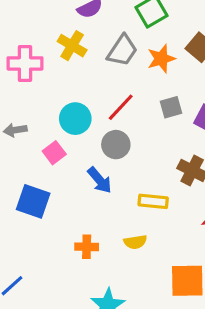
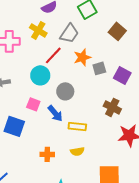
orange star: (161, 59) -> (82, 57), moved
red line: (121, 107) -> (53, 55), moved
pink square: (54, 153) -> (33, 104), moved, turned -32
yellow rectangle: (153, 201) -> (77, 126), moved

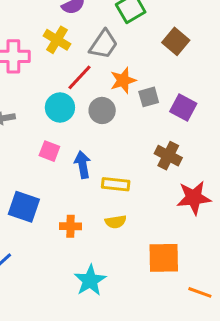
gray circle: (65, 91) -> (102, 110), moved
blue arrow: (55, 113) -> (83, 165), turned -150
blue square: (14, 126) -> (24, 207), moved

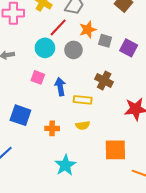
gray square: (149, 97) -> (105, 41), turned 32
brown cross: (168, 156) -> (104, 81), moved

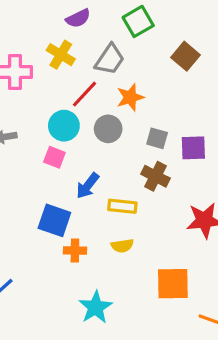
gray square: (105, 41) -> (157, 138), moved
purple square: (129, 48) -> (193, 148), moved, turned -30
pink square: (38, 77) -> (54, 157), moved
blue arrow: (60, 87) -> (88, 186), turned -132
blue square: (20, 115) -> (54, 220), moved

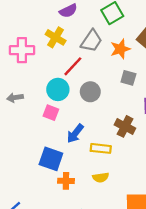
orange star: (130, 97) -> (120, 49), moved
gray square: (157, 138) -> (128, 78), moved

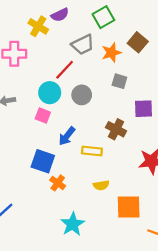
yellow cross: (56, 37) -> (38, 26), moved
gray trapezoid: (91, 41) -> (83, 45), turned 30
yellow semicircle: (101, 177) -> (101, 185), moved
orange cross: (66, 181) -> (58, 183), turned 35

